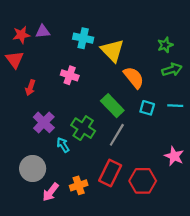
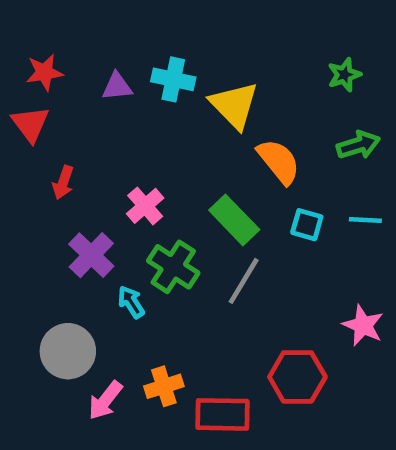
purple triangle: (43, 31) -> (117, 86), moved
green star: (165, 45) -> (344, 75), moved
pink cross: (70, 75) -> (145, 206), moved, turned 30
red rectangle: (110, 173) -> (222, 414), moved, turned 65

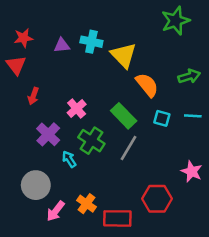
green star: (344, 75) -> (176, 21), moved, size x1.6
orange cross: (164, 386) -> (86, 204), turned -36

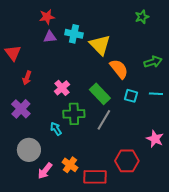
green star: (176, 21) -> (142, 17), size x0.6
red star: (23, 38) -> (47, 17), moved
purple cross: (48, 134) -> (21, 109), moved
green cross: (91, 141) -> (74, 114), turned -35

